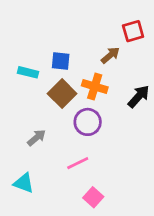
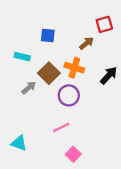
blue square: (61, 61) -> (48, 36), moved
gray arrow: (37, 138) -> (29, 88), moved

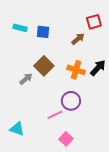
cyan rectangle: (22, 57) -> (20, 28), moved
orange cross: (74, 68) -> (76, 70), moved
purple circle: (69, 95) -> (71, 101), moved

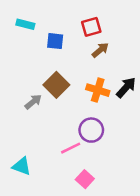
red square: (94, 22) -> (91, 27), moved
cyan rectangle: (20, 28) -> (25, 24), moved

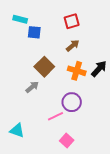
blue square: (55, 41) -> (34, 32), moved
brown arrow: (100, 50) -> (73, 45), moved
gray arrow: (33, 102) -> (32, 87), moved

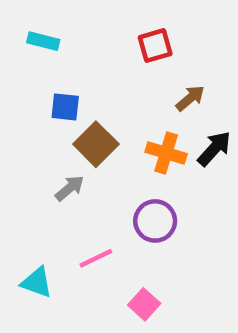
blue square: (34, 32) -> (65, 107), moved
brown arrow: (73, 45) -> (190, 98), moved
pink line: (55, 116) -> (96, 258), moved

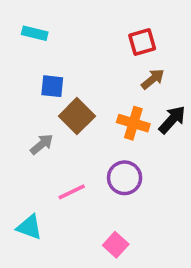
red square: (155, 46) -> (142, 42), moved
gray arrow: (70, 188) -> (42, 144), moved
pink line: (96, 258) -> (72, 192), moved

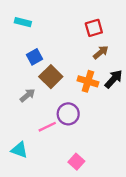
blue square: (52, 86) -> (34, 57), turned -35
purple circle: (125, 178) -> (68, 114), moved

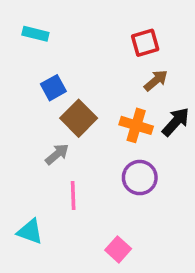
gray arrow: (28, 95) -> (57, 154), moved
purple circle: (68, 114) -> (140, 178), moved
pink line: (47, 127) -> (73, 196), turned -66

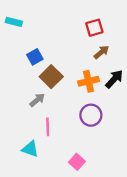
cyan rectangle: (35, 34) -> (14, 22), moved
orange cross: (136, 125) -> (89, 81), turned -30
cyan triangle: (30, 231) -> (30, 149), moved

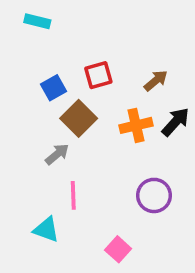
cyan rectangle: (14, 22) -> (37, 21), moved
red square: (94, 28) -> (98, 75), moved
purple circle: (91, 115) -> (154, 195), moved

